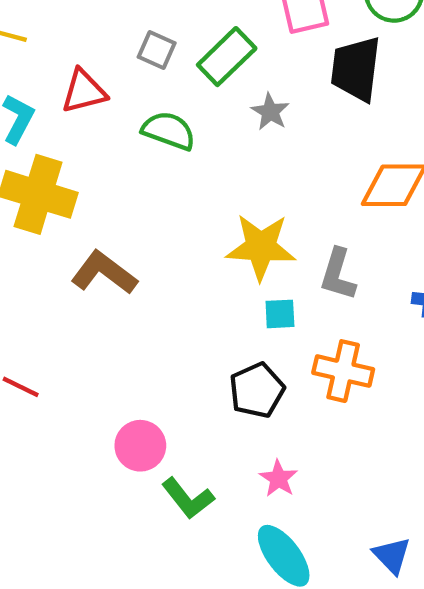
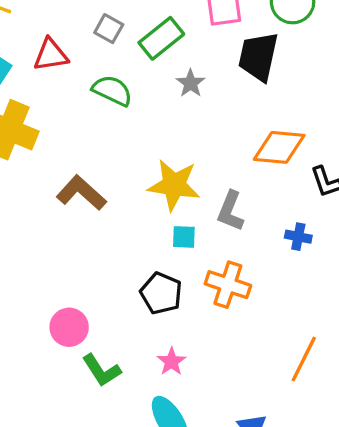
brown L-shape: (104, 273) -> (81, 193), moved
black pentagon: (257, 390) -> (161, 293), turned -30

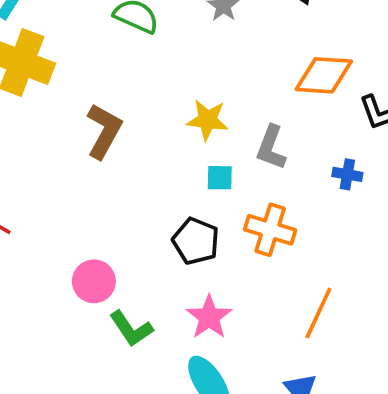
yellow star: (174, 185) -> (208, 120), size x0.7
brown L-shape: (81, 193) -> (104, 131), turned 78
orange line: (304, 359) -> (318, 313), moved
pink star: (171, 362) -> (209, 317), size x1.4

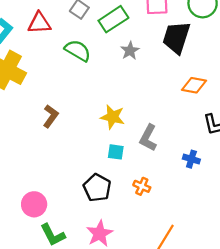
orange diamond: (324, 75) -> (194, 85), moved, size x0.7
brown L-shape: (104, 131) -> (51, 116), size x0.7
orange cross: (270, 230) -> (142, 186), size x0.6

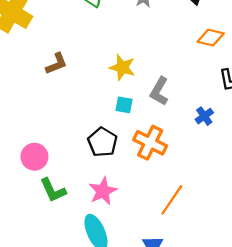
brown L-shape: (51, 116) -> (56, 64), turned 30
blue cross: (191, 159) -> (204, 116), turned 35
orange cross: (142, 186) -> (150, 143), size x1.8

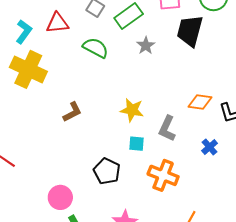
orange diamond: (211, 38) -> (200, 102), moved
black pentagon: (102, 142) -> (107, 171), moved

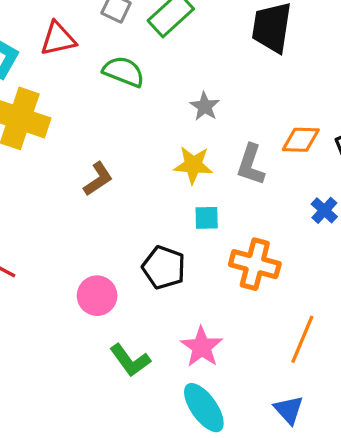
gray star: (146, 46) -> (205, 106), moved
gray L-shape: (167, 128) -> (251, 165), moved
pink circle: (60, 197) -> (97, 296), moved

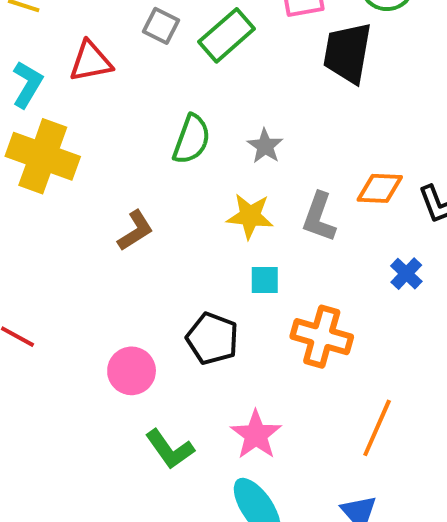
green semicircle: (124, 72) -> (192, 139), moved, turned 87

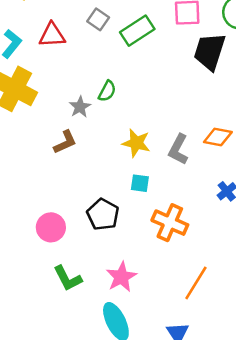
green semicircle: (192, 139) -> (107, 91), size x0.7
gray star: (265, 146) -> (80, 107), moved

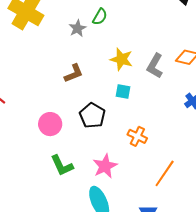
brown L-shape: (65, 142) -> (74, 73), moved
orange cross: (170, 223) -> (137, 136), moved, size x0.7

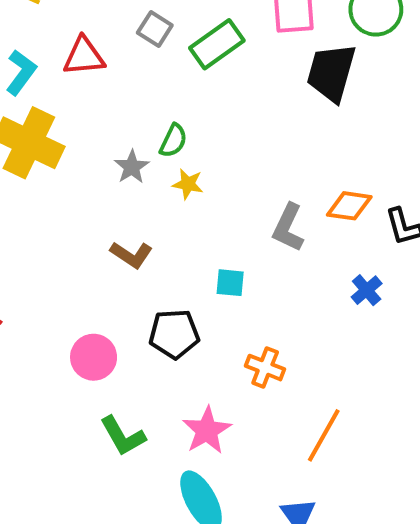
yellow star: (121, 59) -> (188, 184), moved, size x0.7
brown L-shape: (74, 73) -> (131, 255), turned 60
black pentagon: (92, 115) -> (174, 334), turned -30

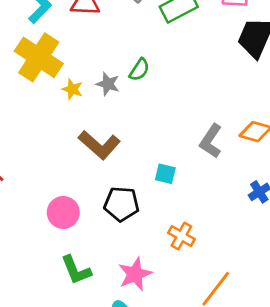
gray star: (132, 167) -> (108, 84), turned -30
yellow star: (188, 184) -> (72, 89), moved
brown L-shape: (131, 255) -> (99, 145), size x1.4

